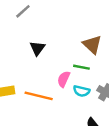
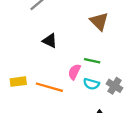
brown triangle: (92, 45) -> (99, 21), moved
black triangle: (37, 48) -> (50, 41), turned -42

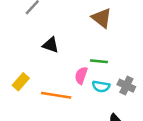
yellow rectangle: (18, 82) -> (21, 82), moved, turned -35

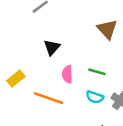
black triangle: (51, 45) -> (52, 47), turned 42
pink semicircle: (81, 75) -> (67, 74), moved, turned -30

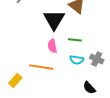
black triangle: (52, 47) -> (54, 20), moved, size x1.6
yellow rectangle: (16, 79) -> (15, 80), moved

